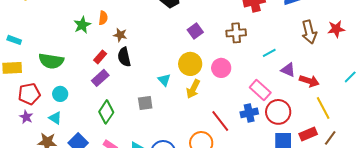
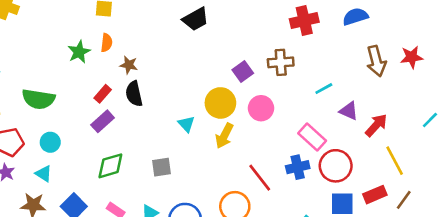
purple square: (195, 31) -> (243, 72), moved
red arrow: (309, 81) -> (376, 125), turned -66
gray square: (145, 103) -> (162, 167), moved
green diamond: (106, 112) -> (110, 166), turned 40

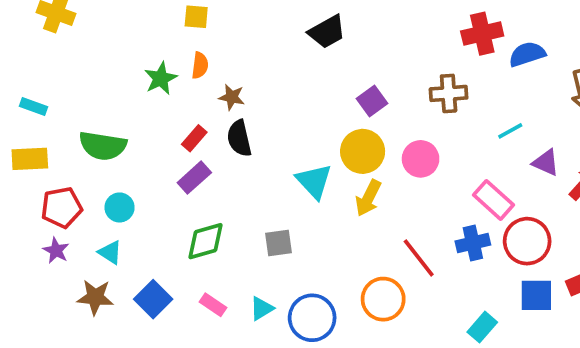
blue semicircle: (355, 17) -> (527, 54), moved
purple square: (243, 72) -> (372, 101), moved
cyan triangle: (186, 124) -> (314, 181), size x1.5

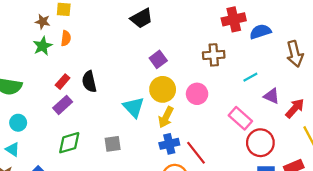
brown star: (232, 97) -> (43, 22), moved
purple square: (372, 101) -> (158, 59), moved
blue cross: (473, 243) -> (169, 144), moved

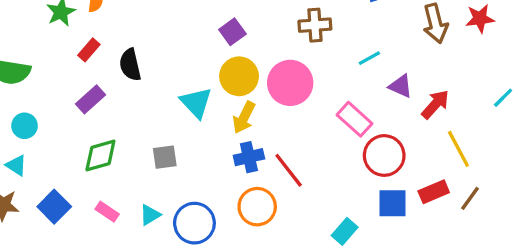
red rectangle: (63, 82) -> (89, 50), moved
pink circle: (197, 94) -> (290, 83), size x1.4

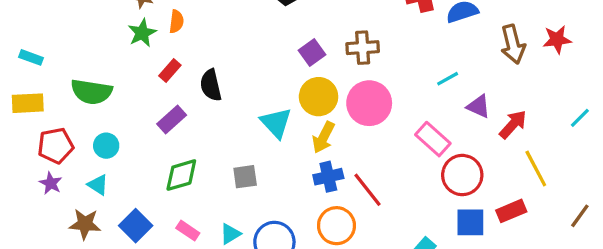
brown cross: (315, 25) -> (363, 48), moved
brown line: (470, 198) -> (580, 216), moved

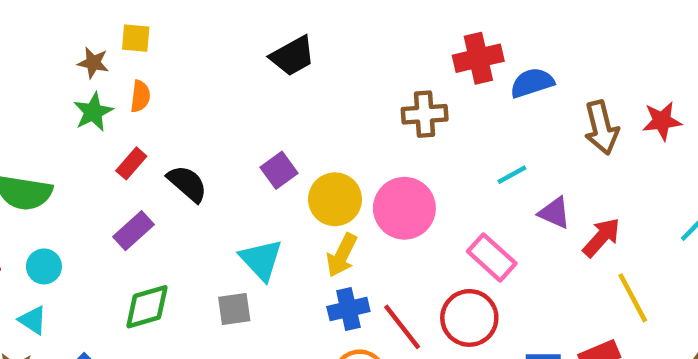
brown cross: (363, 48) -> (425, 114), moved
purple square: (312, 53) -> (279, 170), moved
black semicircle: (211, 85) -> (187, 184), turned 144
cyan triangle: (276, 123) -> (261, 260), moved
red circle: (462, 175) -> (469, 318), moved

